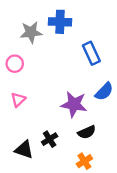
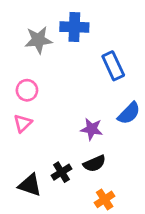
pink circle: (15, 64) -> (27, 90), moved
purple star: (74, 104) -> (92, 129), size x0.7
black semicircle: (87, 132) -> (94, 164), moved

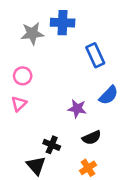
black semicircle: (94, 164) -> (92, 138), moved
black cross: (61, 172) -> (52, 145), turned -35
black triangle: (30, 185) -> (36, 165), moved, turned 30

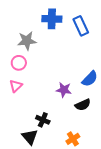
gray star: (32, 34) -> (27, 41), moved
blue rectangle: (95, 55) -> (81, 26), moved
black semicircle: (92, 138) -> (83, 105), moved

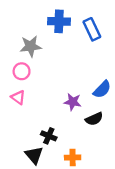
pink triangle: (16, 86) -> (18, 97), turned -40
orange cross: (73, 139) -> (73, 157), moved, turned 32

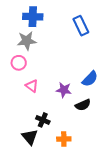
blue cross: (59, 21) -> (33, 17), moved
pink triangle: (18, 97) -> (32, 86), moved

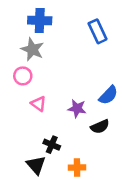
gray star: (27, 41) -> (32, 49), turned 30

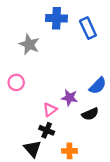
blue cross: (40, 20) -> (56, 18), moved
pink circle: (23, 76) -> (16, 82), moved
pink triangle: (38, 104) -> (50, 110), moved, turned 48

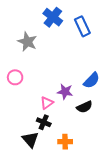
blue cross: (56, 18) -> (53, 17), turned 36

